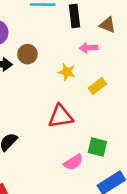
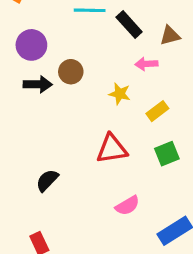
black rectangle: (75, 16) -> (129, 24), turned -35
brown triangle: (108, 25) -> (170, 36), turned -36
green square: (97, 147) -> (167, 154), moved, turned -36

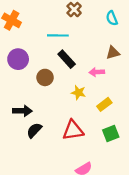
black rectangle: (129, 24) -> (67, 59), moved
black arrow: (38, 84) -> (22, 111), moved
black semicircle: (47, 180) -> (34, 130), moved

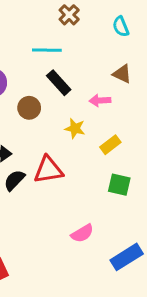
brown triangle: (113, 53) -> (122, 74), turned 40
red triangle: (73, 130) -> (48, 170), moved
green square: (111, 134) -> (119, 185), turned 35

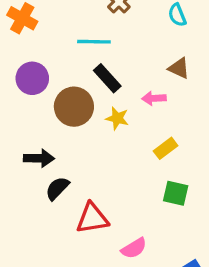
brown circle: (29, 108) -> (74, 107), size x1.5
yellow star: (75, 128) -> (117, 118), moved
red triangle: (48, 170) -> (92, 218), moved

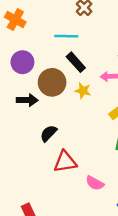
black arrow: (39, 158) -> (27, 100), moved
black semicircle: (57, 188) -> (48, 133), moved
pink semicircle: (134, 248) -> (95, 183), turned 60

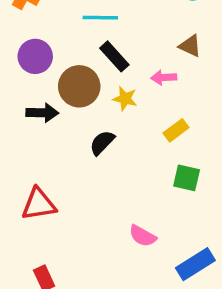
black semicircle: (48, 133) -> (102, 143), moved
red triangle: (65, 162) -> (39, 204), moved

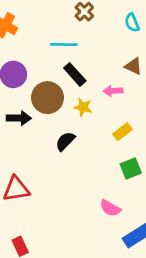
green square: (187, 178) -> (131, 169), turned -35
pink semicircle: (143, 236) -> (110, 208), moved

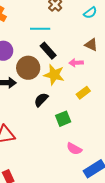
cyan semicircle: (132, 23) -> (90, 13), turned -104
yellow star: (83, 107) -> (54, 75), size x1.5
green square: (131, 169) -> (63, 119), moved

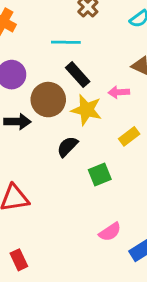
pink semicircle: (74, 149) -> (110, 232), moved, turned -63

